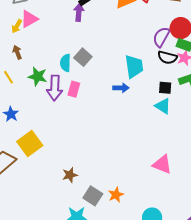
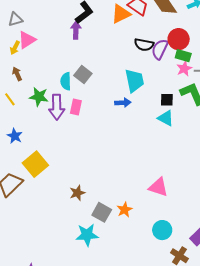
black semicircle: (167, 57) -> (144, 45), moved
pink triangle: (162, 164) -> (158, 187), moved

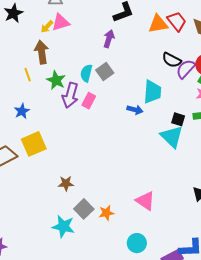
purple arrow: (76, 30) -> (109, 39), moved
brown arrow: (17, 74) -> (42, 52), size x1.6
cyan triangle: (166, 118) -> (172, 137), size x1.4

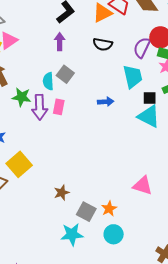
black semicircle: (172, 60) -> (103, 44), moved
cyan trapezoid: (152, 92) -> (133, 77), moved
cyan circle: (137, 243) -> (114, 234), moved

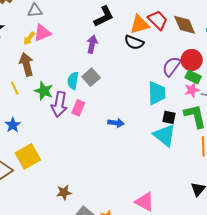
black semicircle: (103, 44) -> (134, 42), moved
blue arrow: (106, 102) -> (116, 123), moved

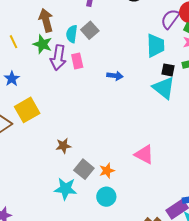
brown arrow: (26, 64) -> (46, 20), moved
pink rectangle: (78, 108) -> (77, 61), turned -35

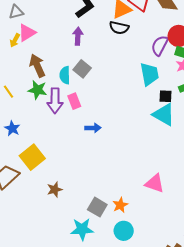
blue arrow: (115, 76) -> (93, 128), moved
brown star: (63, 146) -> (55, 189), moved

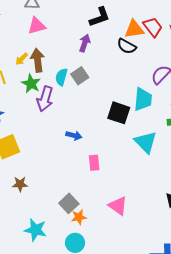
yellow arrow: (15, 40) -> (22, 59), moved
black square: (165, 96) -> (119, 113), moved, size x1.6
pink rectangle: (74, 101) -> (94, 163), moved
gray square: (97, 207) -> (69, 203), moved

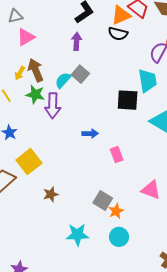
cyan semicircle: (61, 77) -> (63, 80), turned 42

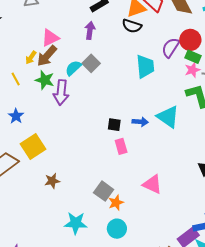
pink triangle: (26, 37) -> (50, 38), moved
brown arrow: (36, 70) -> (47, 56), turned -120
cyan trapezoid: (147, 81) -> (145, 67), moved
black square: (128, 100) -> (114, 125), moved, size x0.6
blue arrow: (90, 133) -> (140, 122), moved

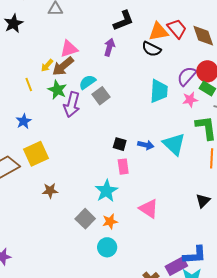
gray square: (91, 63) -> (101, 96), moved
pink star: (192, 70) -> (190, 100), moved
gray square: (104, 191) -> (85, 219), moved
cyan star: (76, 223) -> (106, 191), moved, turned 30

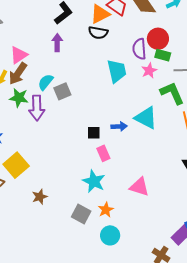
purple semicircle: (187, 76) -> (139, 49), turned -30
gray square: (101, 96) -> (62, 91), turned 30

